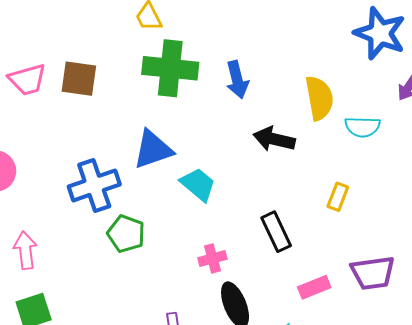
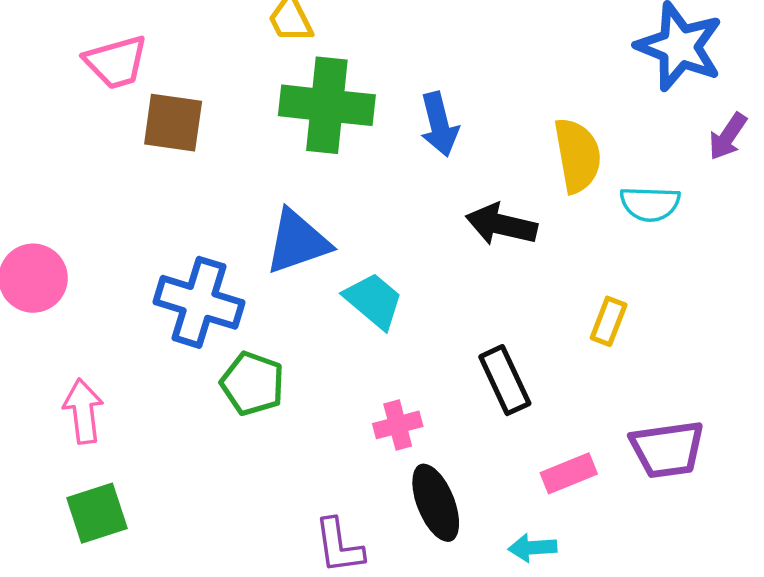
pink trapezoid: (27, 80) -> (116, 62), moved
blue cross: (94, 185) -> (199, 302), turned 36

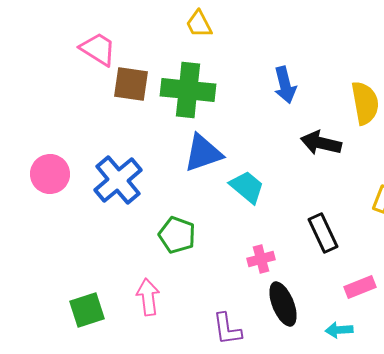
pink trapezoid: (116, 62) -> (98, 49), turned -132
green cross: (327, 105) -> (188, 90), moved
blue cross: (199, 302) -> (118, 180), moved, turned 33
pink arrow: (83, 411) -> (148, 297), moved

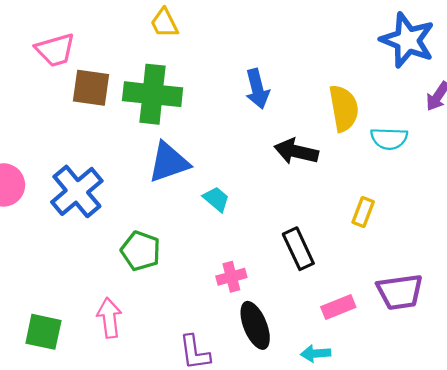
pink trapezoid: (98, 49) -> (55, 50), turned 132
cyan trapezoid: (247, 187) -> (216, 199), size x0.7
green square: (87, 310) -> (43, 332), turned 30

